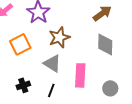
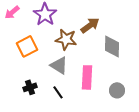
brown arrow: (102, 13) -> (90, 25), moved
brown star: (59, 37) -> (66, 39), turned 30
black line: (51, 90) -> (58, 92), turned -56

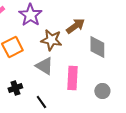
black line: (58, 92) -> (41, 102), moved

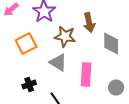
brown arrow: (75, 26) -> (89, 22), turned 114

